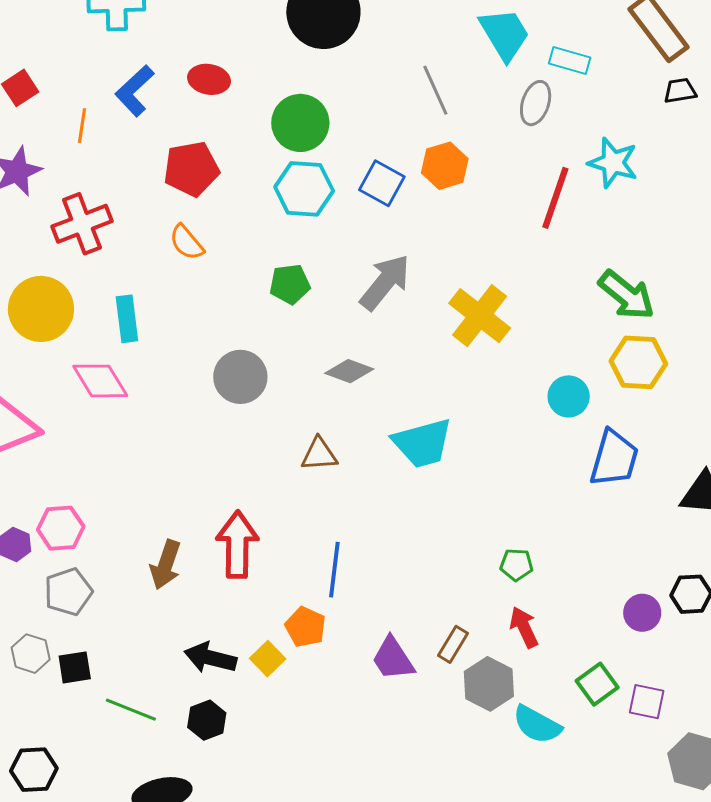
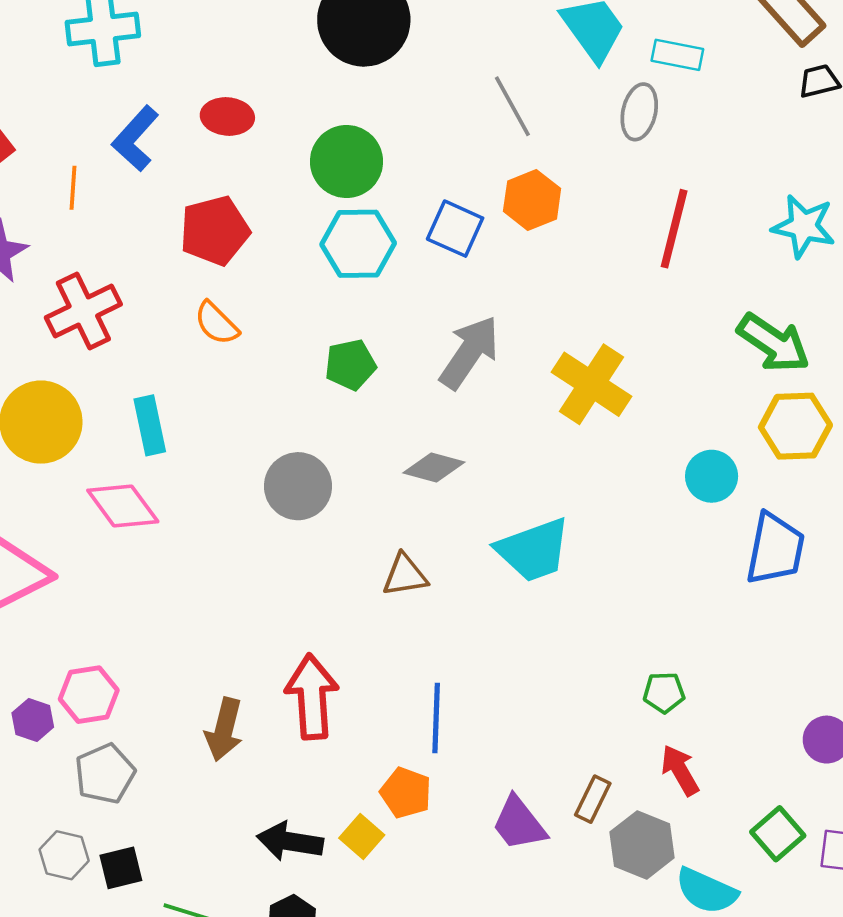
cyan star: (613, 163) -> (804, 226), moved

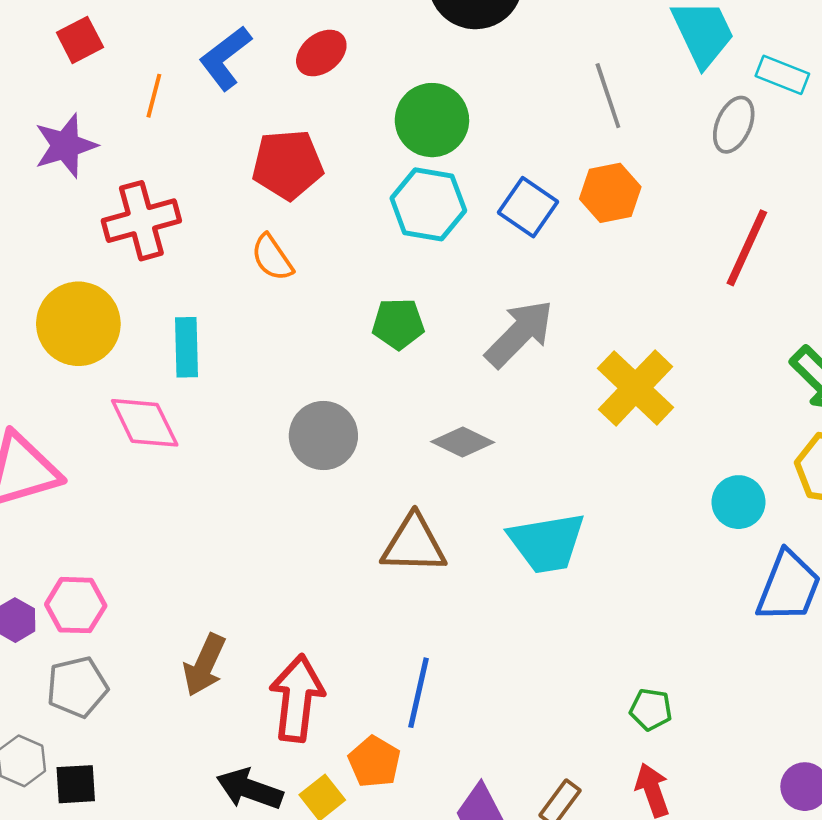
red ellipse: (227, 116) -> (321, 53), turned -54
brown triangle: (405, 575) -> (414, 544), size x1.4
red arrow: (312, 697) -> (297, 698), moved

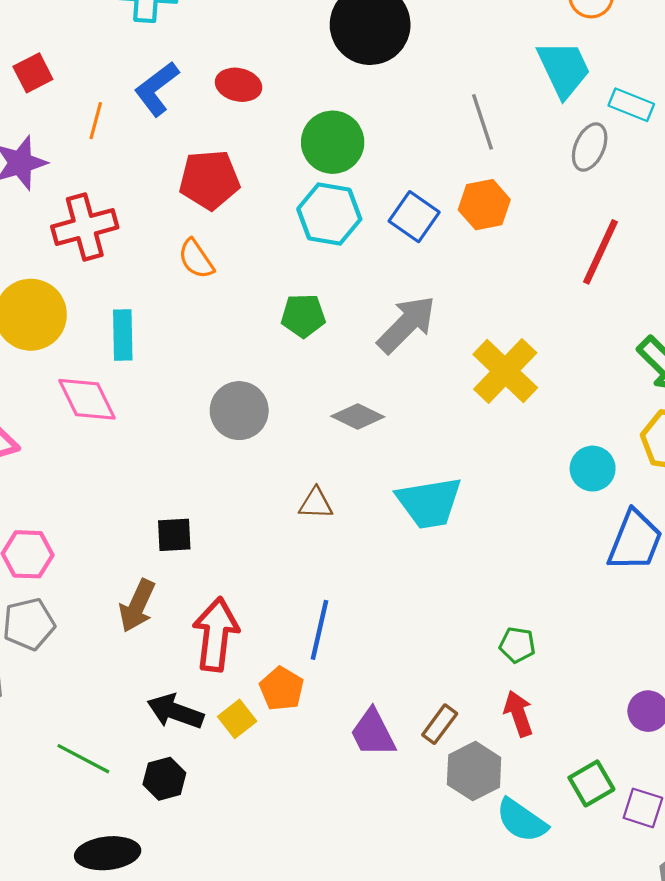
red ellipse: (321, 53) -> (239, 85), turned 51
brown triangle: (414, 544) -> (316, 503), size x0.6
black square: (76, 784) -> (174, 535), moved

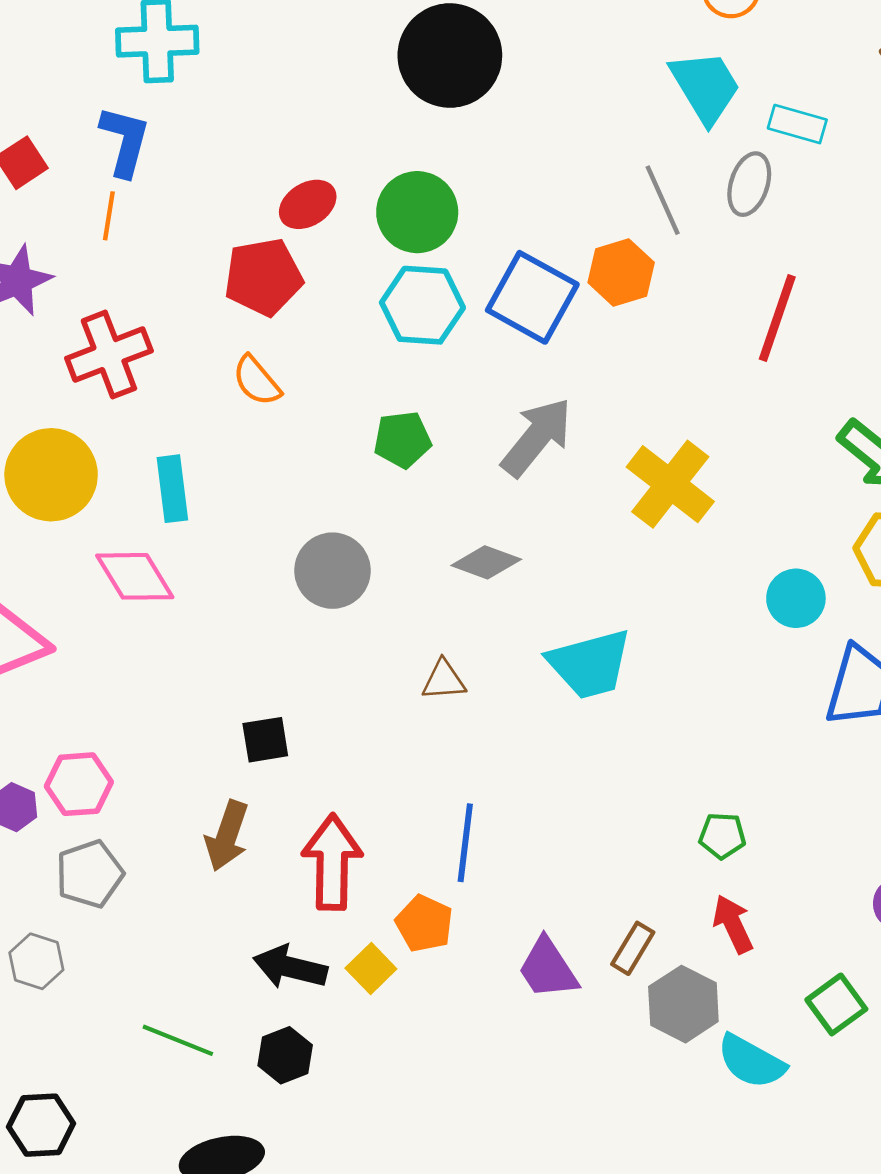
red ellipse: (239, 85) -> (308, 204), moved, turned -39
blue L-shape: (157, 89) -> (125, 141), moved, turned 148
gray line: (483, 122) -> (663, 200), moved
blue square: (414, 217) -> (532, 297), size x1.4

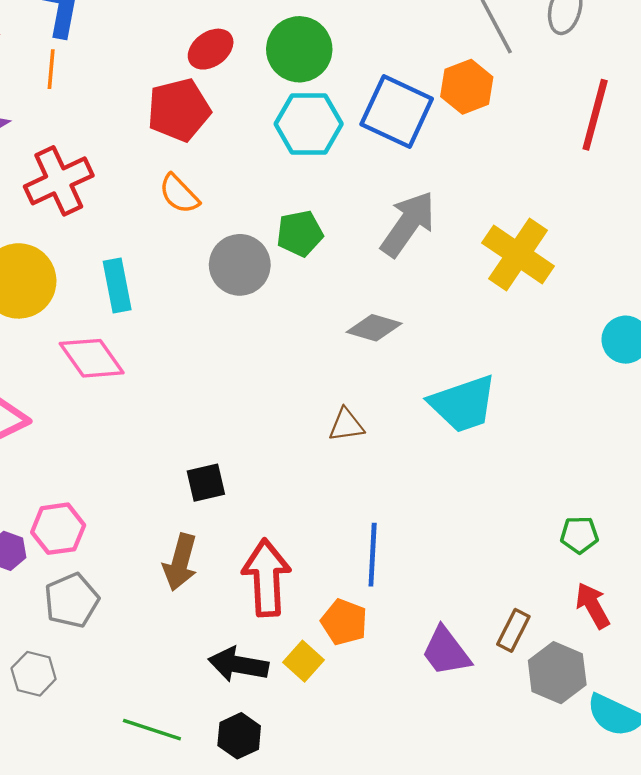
gray circle: (333, 571) -> (240, 265), moved

